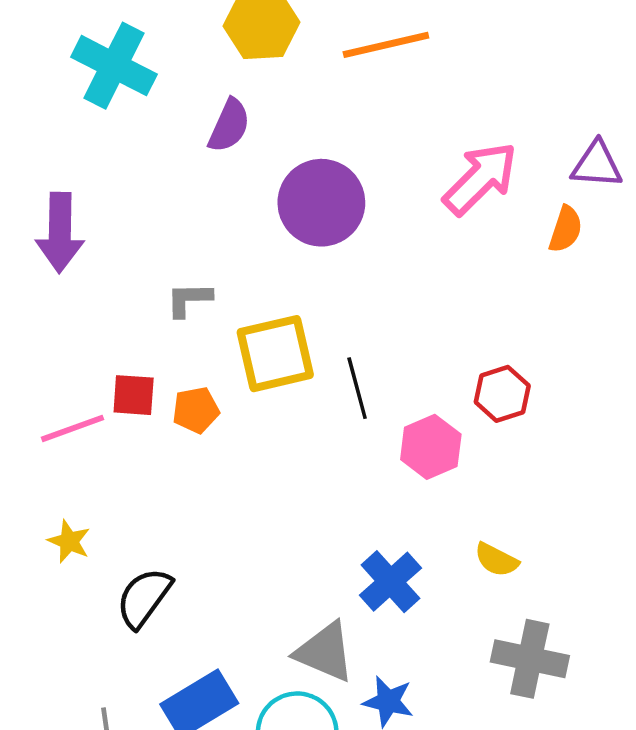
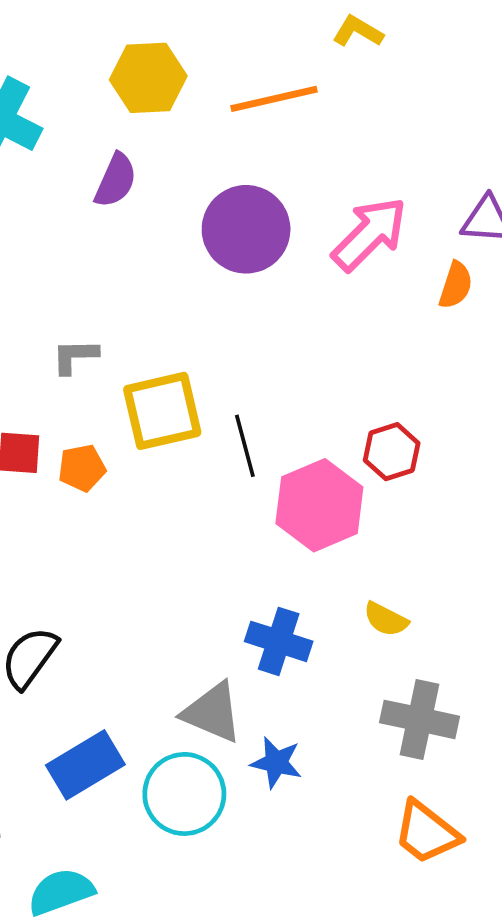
purple circle: (321, 203) -> (246, 229), moved
pink hexagon: (431, 447) -> (319, 505), size x1.4
blue cross: (390, 582) -> (279, 641), turned -30

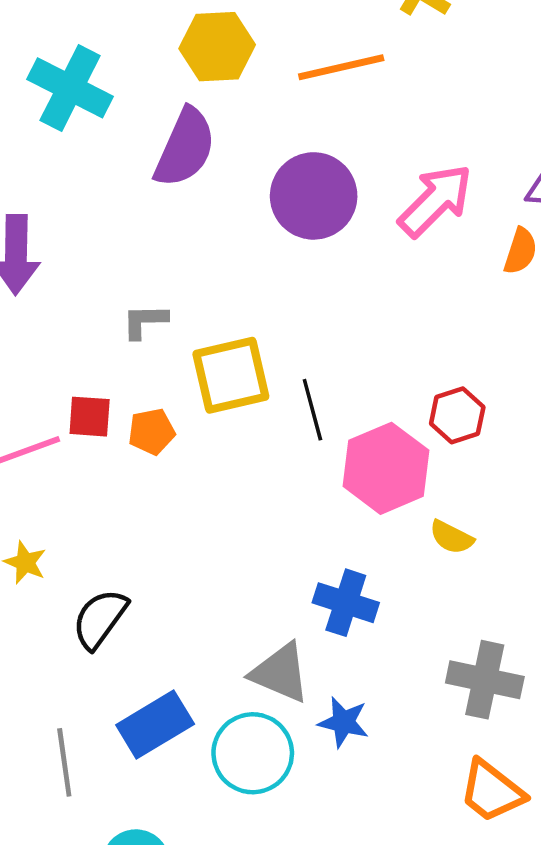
purple semicircle: (116, 180) -> (185, 148), size x1.5
yellow semicircle: (386, 619) -> (451, 537), moved

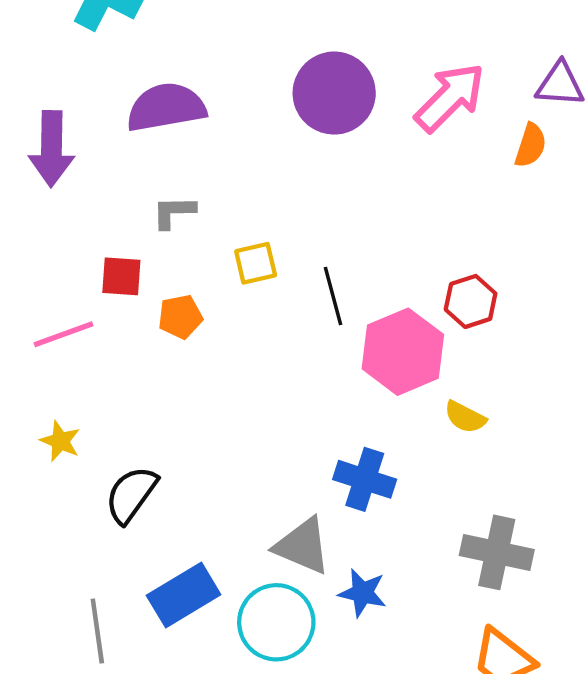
purple semicircle: (185, 148) -> (166, 107), moved, turned -124
yellow square: (231, 375) -> (256, 263), size x0.6
red square: (90, 417) -> (121, 276), moved

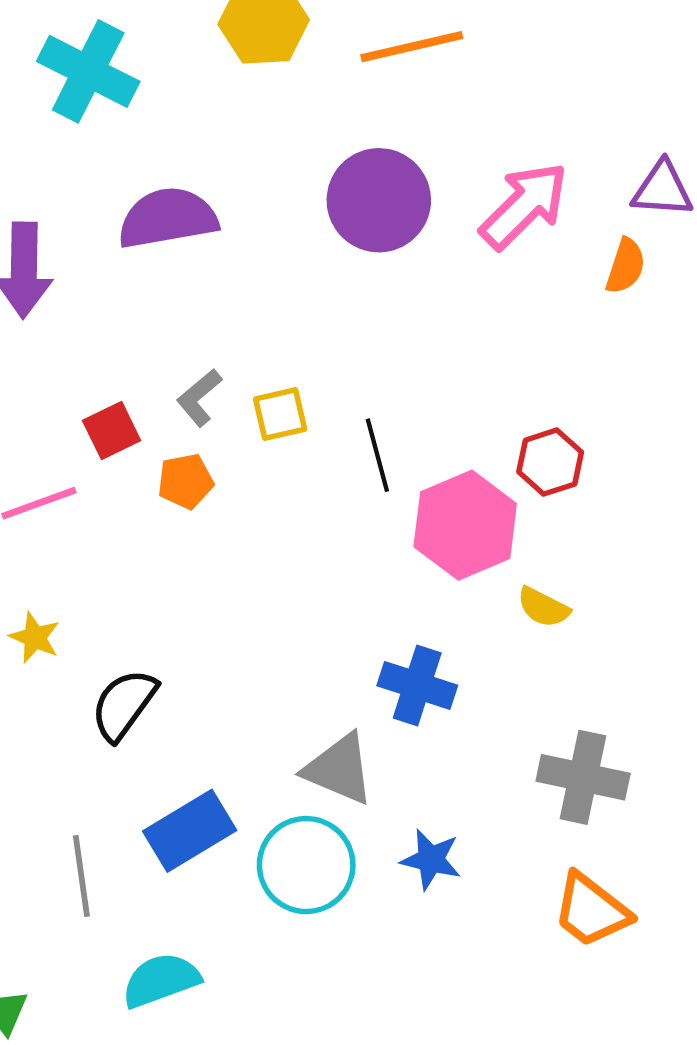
gray L-shape: (174, 212) -> (199, 398), moved, turned -39
red square: (121, 276) -> (112, 430), turned -30
blue star: (363, 593) -> (431, 860), moved

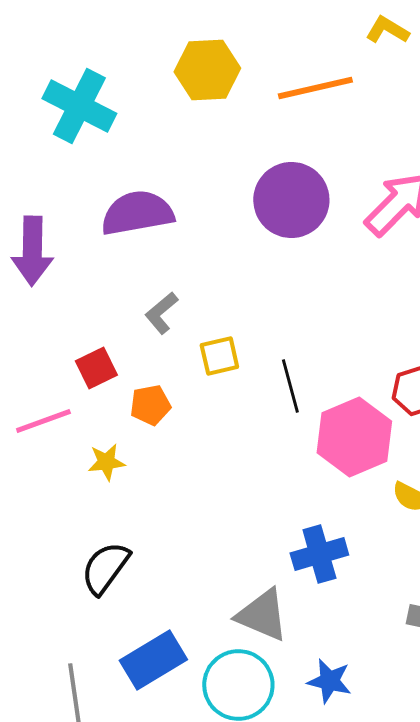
gray L-shape: (199, 398) -> (161, 313), moved
yellow star: (35, 637) -> (106, 462), moved, turned -30
blue cross: (417, 685) -> (319, 554), turned -34

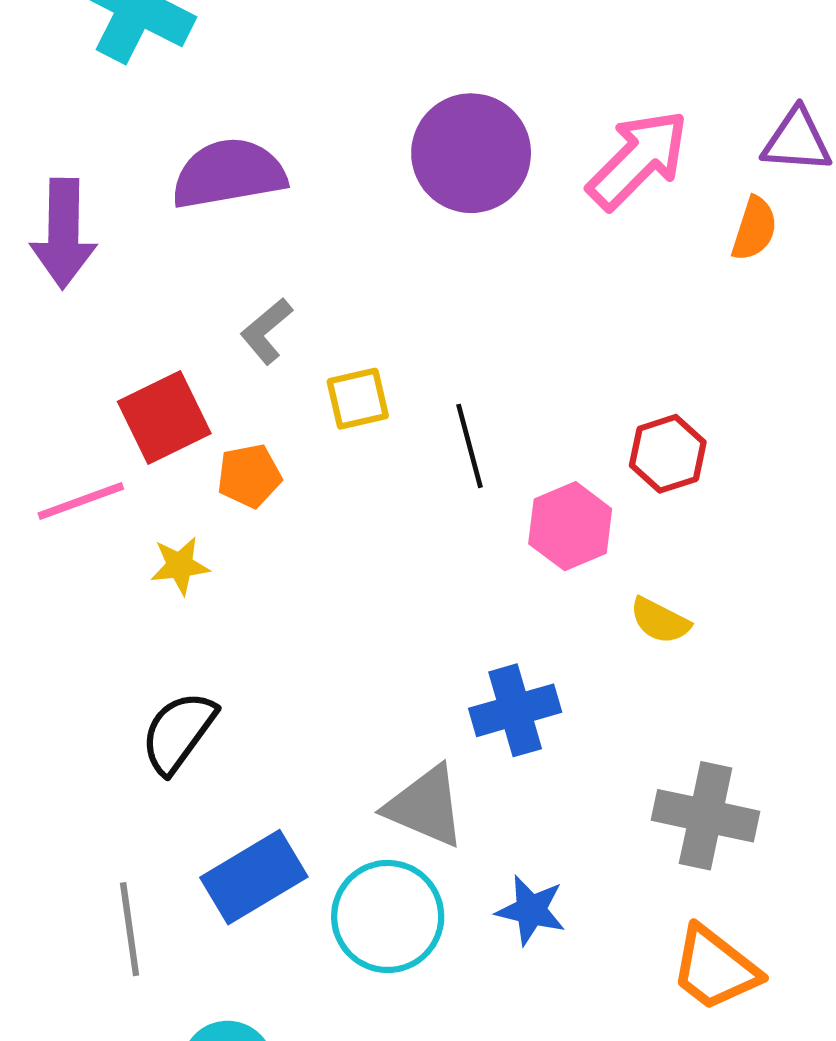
red square: (96, 368) -> (164, 418), size x1.4
pink hexagon: (354, 437) -> (570, 526), size x0.7

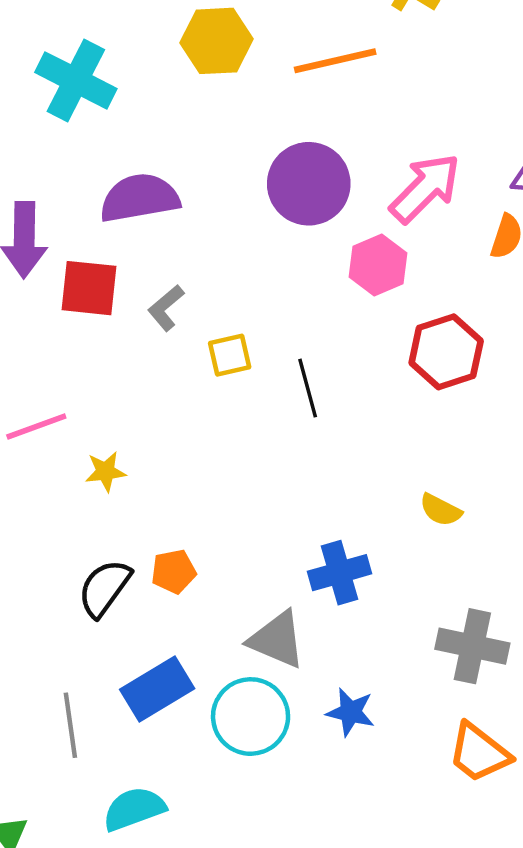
red square: (164, 418) -> (89, 288), moved, turned 32
red hexagon: (668, 454) -> (446, 352), moved, size x1.4
orange pentagon: (249, 476) -> (174, 572), moved
pink hexagon: (570, 526) -> (378, 265), moved

